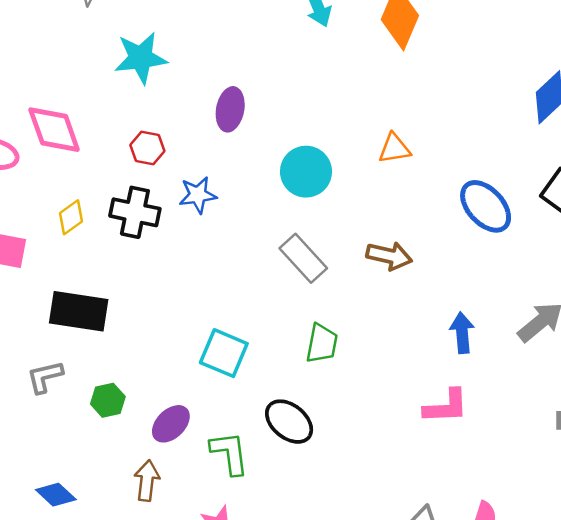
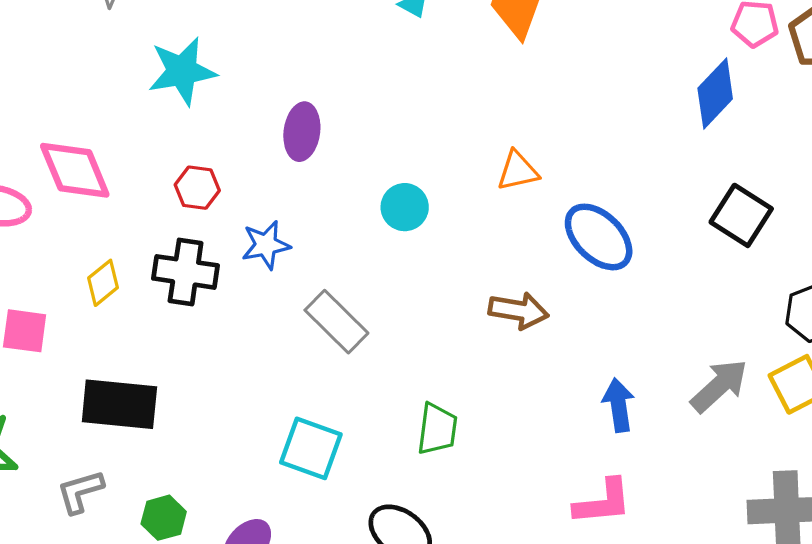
cyan circle: (306, 172) -> (405, 207), size x0.7
blue ellipse: (486, 206) -> (599, 237), moved
gray rectangle: (303, 258) -> (336, 322), moved

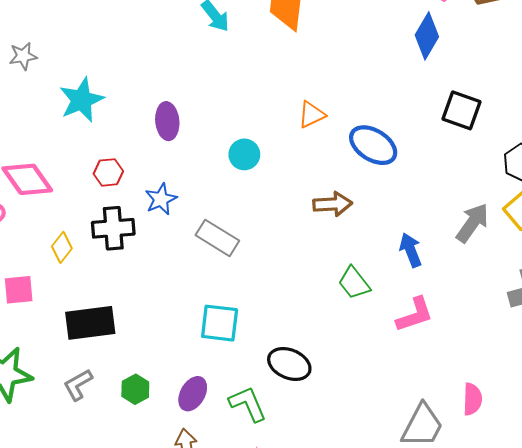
green trapezoid: (437, 429) -> (354, 283), moved, turned 147

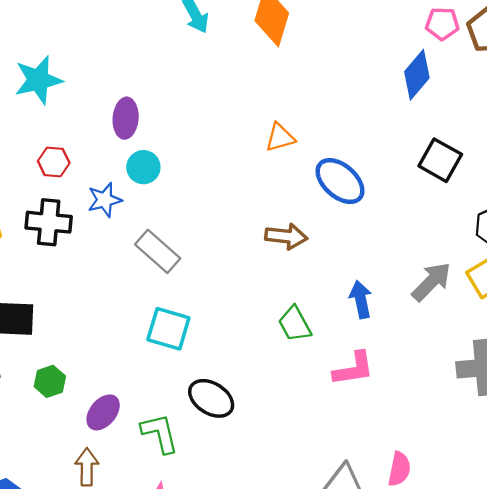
cyan circle: (244, 154) -> (143, 167), moved
cyan square: (220, 323) -> (168, 329), moved
green hexagon: (135, 389) -> (50, 381), moved

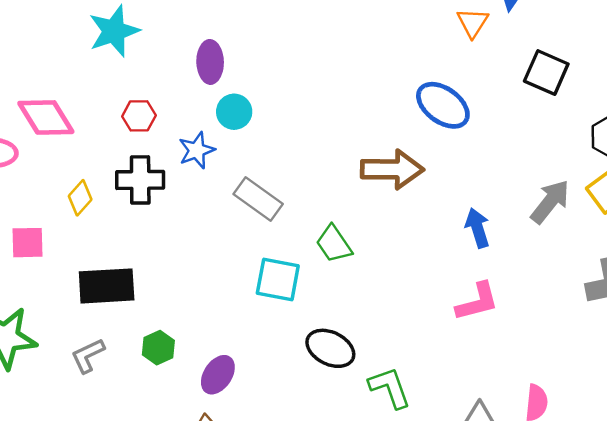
orange triangle: (280, 137) -> (473, 23), moved, turned -36
brown arrow: (286, 236) -> (392, 169), size x1.4
green trapezoid: (295, 324) -> (334, 244), moved
green L-shape: (160, 433) -> (390, 388), moved

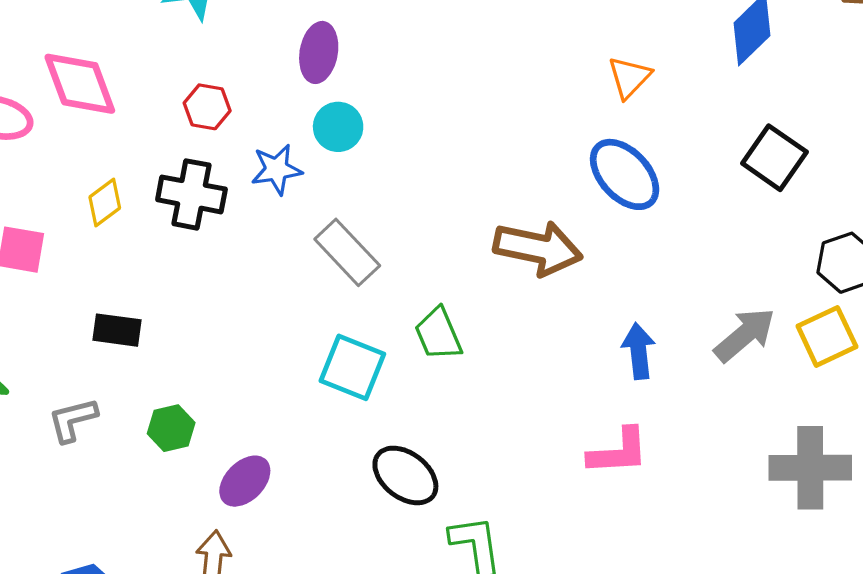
orange triangle: (473, 23) -> (629, 77), moved
black rectangle: (107, 286) -> (117, 330), size x0.6

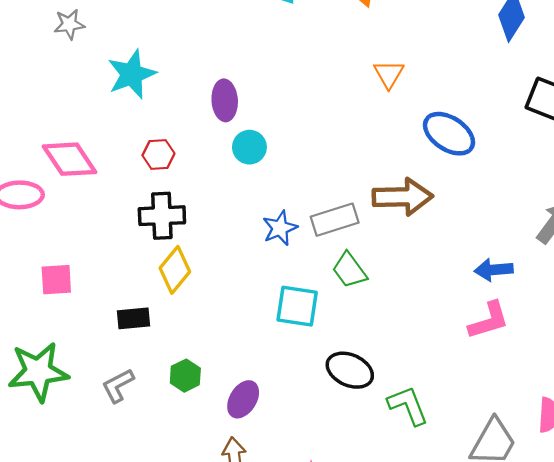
orange triangle: (629, 77) -> (389, 74), moved
blue star: (277, 169) -> (280, 228), moved
yellow diamond: (105, 202) -> (175, 270), moved, size x1.4
gray rectangle: (347, 252) -> (335, 220), moved, turned -51
blue arrow: (639, 351) -> (494, 270), moved, turned -75

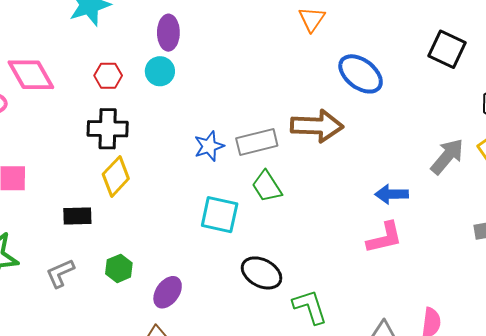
cyan circle: (249, 147) -> (160, 71), moved

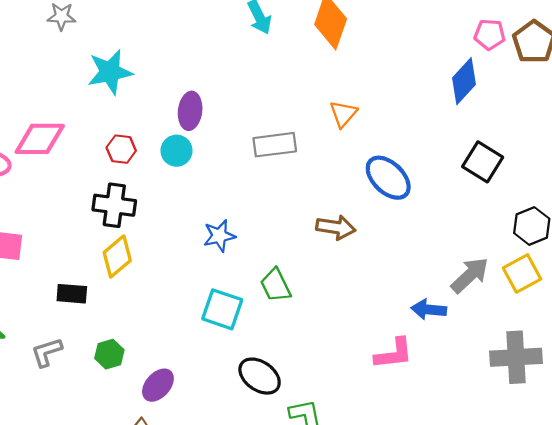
pink diamond: (31, 75) -> (40, 139), turned -66
brown arrow: (317, 126) -> (336, 227), size x0.7
gray rectangle: (257, 142) -> (275, 145), moved
blue arrow: (392, 194) -> (429, 309), moved

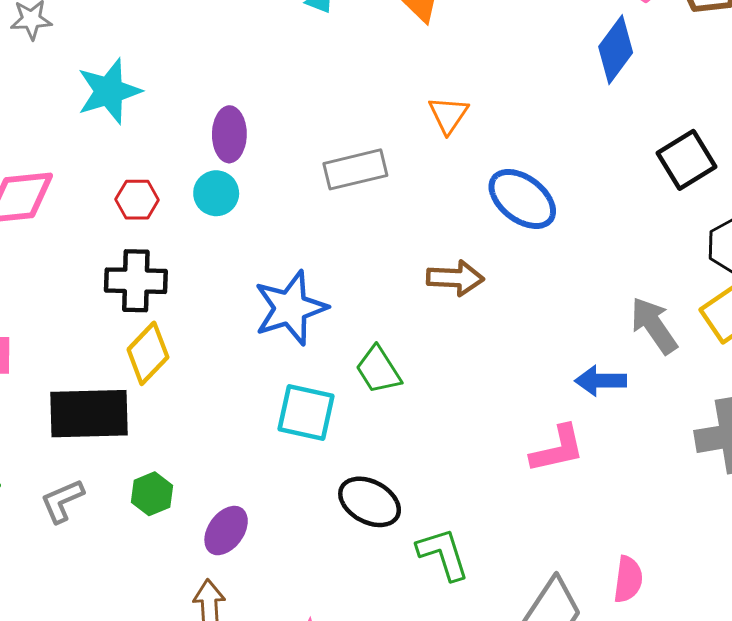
black square: (483, 162) -> (687, 160), moved, turned 33
blue star: (219, 236) -> (290, 308), size x1.6
gray arrow: (470, 275) -> (654, 325), turned -75
black rectangle: (72, 294) -> (89, 414), size x1.8

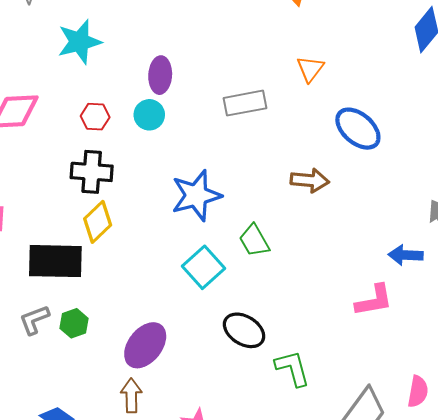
cyan square: (306, 412) -> (204, 267), turned 33
green hexagon: (152, 494) -> (74, 323), moved
purple ellipse: (226, 531) -> (145, 345), size x1.4

